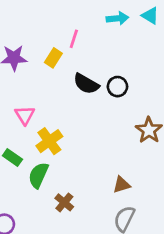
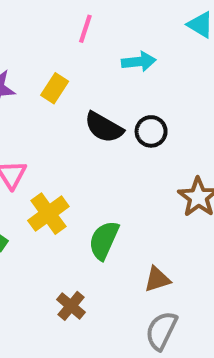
cyan arrow: (117, 18) -> (139, 62), moved
pink line: (74, 39) -> (85, 29), moved
green semicircle: (38, 175) -> (104, 240), moved

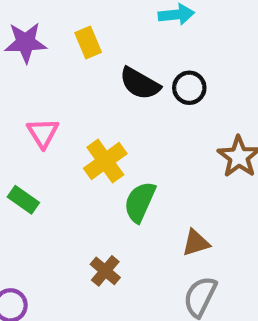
yellow rectangle: (55, 88) -> (88, 43), turned -56
yellow cross: (48, 214) -> (105, 161), moved

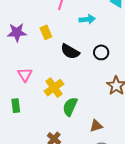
black circle: (189, 88) -> (101, 52), moved
green rectangle: (23, 200) -> (16, 106), turned 48

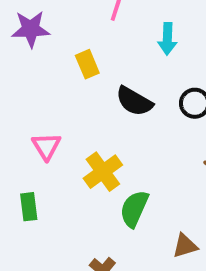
cyan arrow: (87, 19) -> (167, 39), turned 98
purple star: (17, 32) -> (31, 29), moved

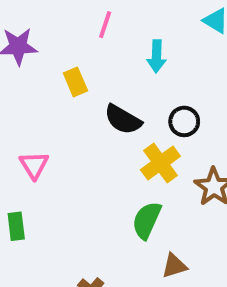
yellow cross: (103, 172) -> (160, 163), moved
green semicircle: (134, 209) -> (147, 220), moved

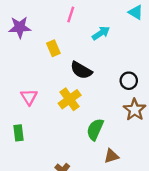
cyan arrow: (157, 56) -> (101, 33), turned -126
black circle: (184, 121) -> (129, 81), moved
yellow cross: (160, 163) -> (70, 99), moved

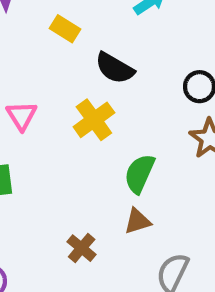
yellow rectangle: (53, 48) -> (65, 29), turned -35
brown triangle: (111, 156) -> (137, 221), moved

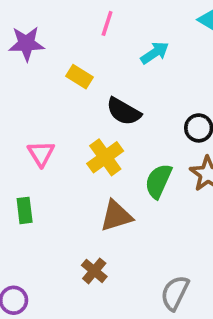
green semicircle: (139, 174) -> (158, 181), moved
brown triangle: (137, 221) -> (116, 216), moved, size x1.4

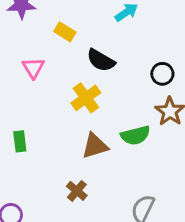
pink triangle: (41, 154) -> (33, 68), moved
green semicircle: (158, 181) -> (135, 135), moved, turned -128

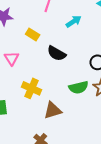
yellow cross: (86, 98) -> (32, 88), moved, turned -30
green semicircle: (135, 135) -> (79, 87), moved

